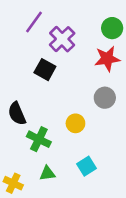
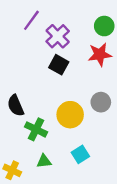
black square: (45, 70) -> (59, 65), moved
gray circle: (105, 98) -> (101, 102), moved
yellow circle: (75, 123) -> (70, 115), size x1.5

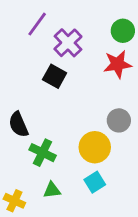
black square: (59, 65) -> (55, 76), moved
yellow circle: (70, 115) -> (95, 147), moved

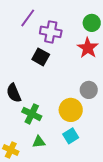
purple cross: (68, 43) -> (51, 32), turned -35
red star: (118, 64) -> (88, 48), turned -30

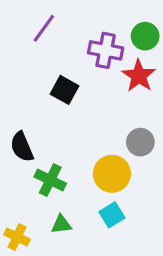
purple cross: (51, 32) -> (106, 50), moved

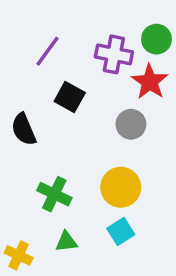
purple line: (44, 28) -> (48, 51), moved
gray circle: (140, 142) -> (131, 124), moved
black semicircle: (22, 147) -> (24, 129), moved

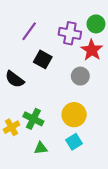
black semicircle: (24, 129) -> (15, 79), turned -30
yellow cross: (19, 255) -> (11, 127), moved, turned 35

